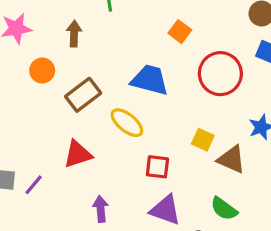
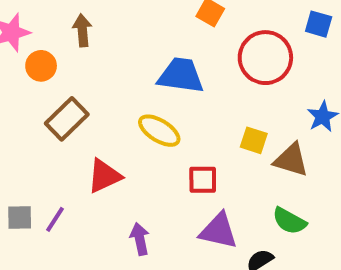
orange circle: (42, 71) -> (41, 66), moved
brown rectangle: (83, 95) -> (67, 119), moved

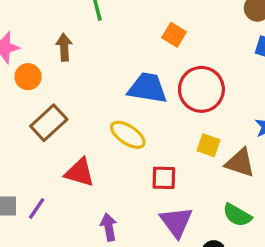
red circle: (265, 58) -> (201, 89), moved
red triangle: (104, 176) -> (80, 172), turned 40
purple triangle: (218, 231) -> (176, 222), turned 39

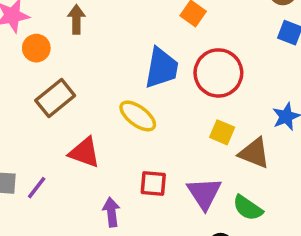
blue trapezoid: (147, 88) -> (162, 68), turned 87
red square: (164, 178) -> (153, 184), moved
purple triangle: (176, 222) -> (204, 193), moved

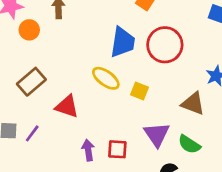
brown rectangle: (55, 98) -> (31, 82), moved
yellow square: (222, 132) -> (140, 91), moved
red square: (153, 184) -> (117, 149), moved

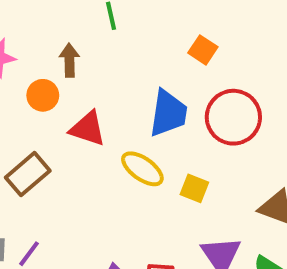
orange circle: (29, 30) -> (43, 95), moved
red triangle: (67, 106) -> (88, 129), moved

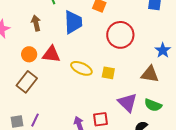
orange circle: (43, 95) -> (29, 54), moved
blue trapezoid: (168, 113) -> (73, 22), moved

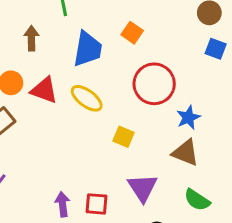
blue star: (163, 50) -> (188, 117), moved
yellow ellipse: (81, 68) -> (87, 98), moved
green semicircle: (153, 105) -> (197, 200), moved

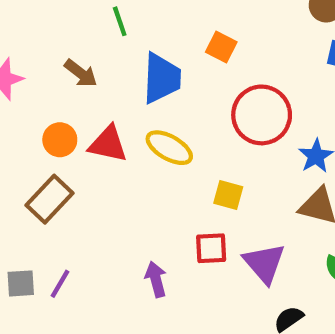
brown arrow: (31, 38) -> (81, 73), turned 135
purple arrow: (63, 204) -> (156, 279), moved
red square: (96, 204) -> (211, 248), moved

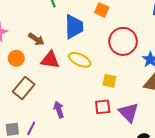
brown arrow: (81, 73) -> (36, 39), moved
orange circle: (60, 140) -> (16, 58), moved
purple arrow: (156, 279) -> (59, 110), moved

